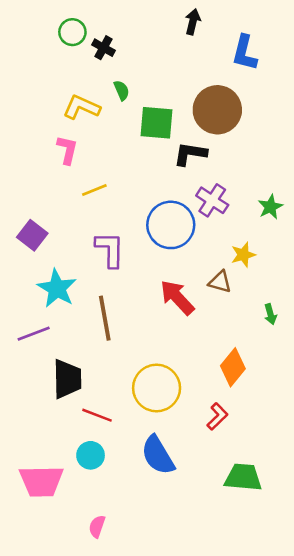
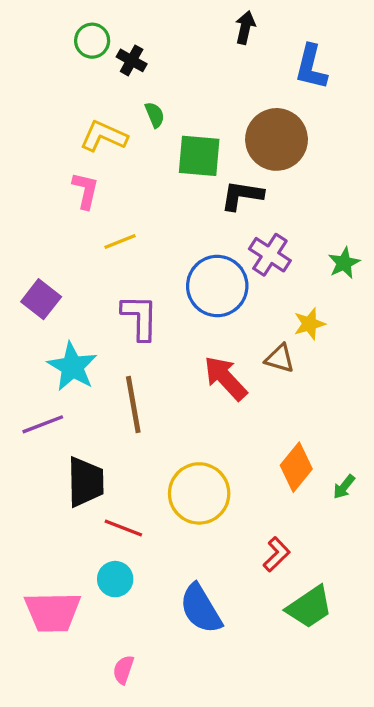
green arrow: (270, 314) -> (344, 487), moved, turned 54
red L-shape: (217, 416) -> (277, 554), moved
blue semicircle: (158, 455) -> (201, 609), moved
green trapezoid: (243, 477) -> (309, 607), turned 141

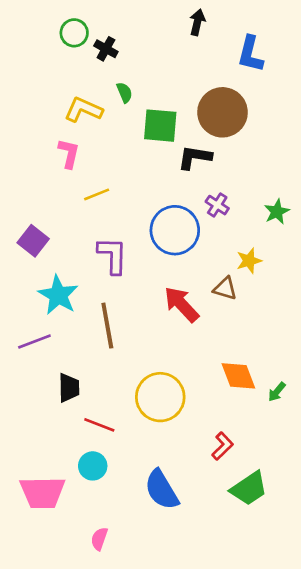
purple cross: (270, 255) -> (217, 205), size x0.7
orange diamond: (296, 467) -> (238, 376), turned -60
black trapezoid: (86, 482) -> (69, 388), size x0.7

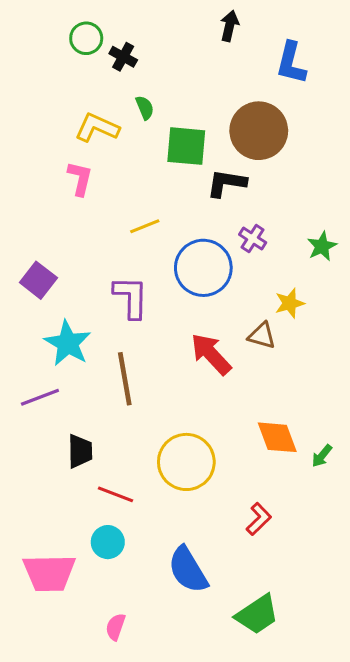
yellow line: (97, 194) -> (145, 226), moved
green trapezoid: (249, 488) -> (257, 614), moved

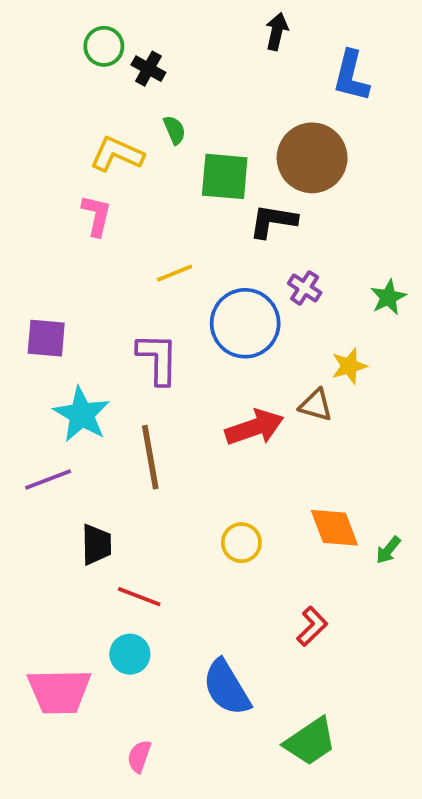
purple square: (38, 280) -> (46, 338), turned -33
red arrow: (211, 354) -> (254, 427), turned 114
yellow circle: (186, 462) -> (241, 543), moved, size x0.6

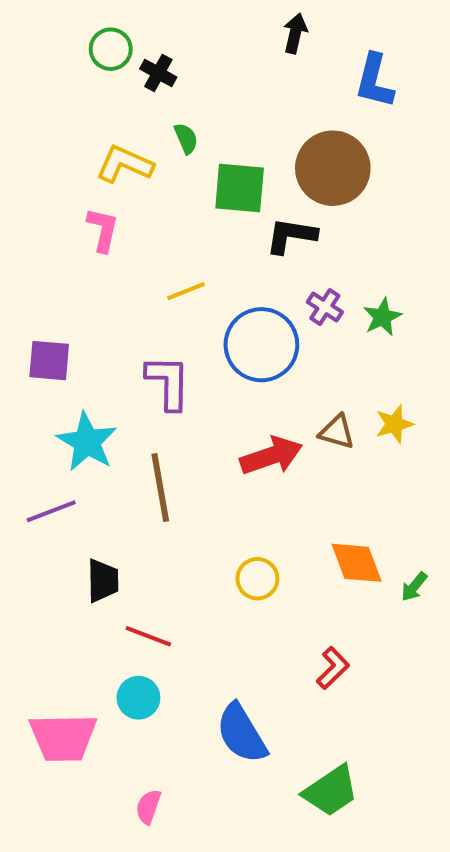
green star: (388, 297) -> (382, 317), moved
yellow star: (349, 366) -> (394, 424), moved

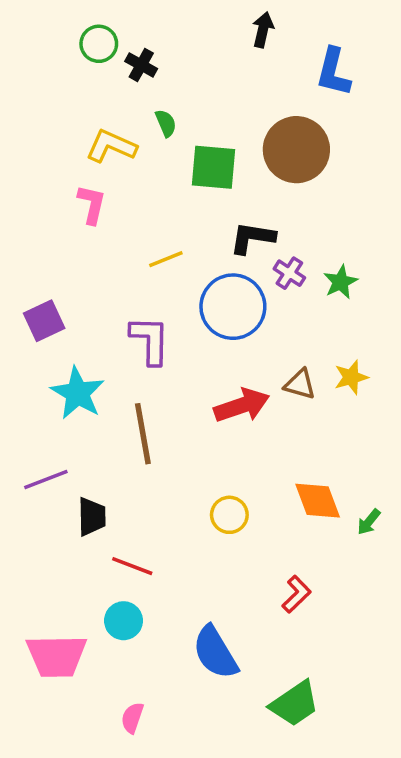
black L-shape: (291, 236) -> (252, 238), moved
purple square: (49, 361) -> (44, 321), turned -30
purple line: (51, 511) -> (46, 480), moved

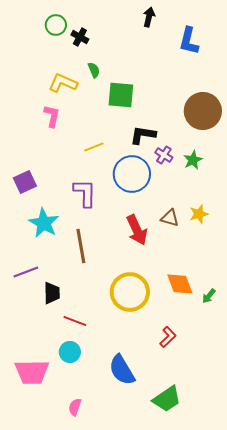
brown circle: (296, 150) -> (203, 111), moved
red arrow: (242, 405) -> (137, 230), turned 84
yellow circle: (229, 515) -> (130, 292), size x1.8

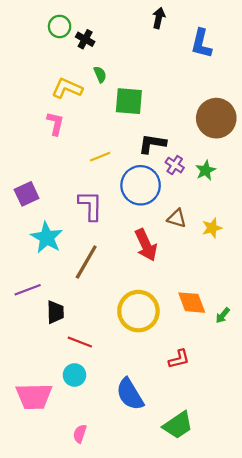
brown triangle: (170, 218) -> (177, 218), moved
brown line: (81, 246) -> (86, 262), turned 40
red L-shape: (168, 337) -> (179, 359), turned 30

